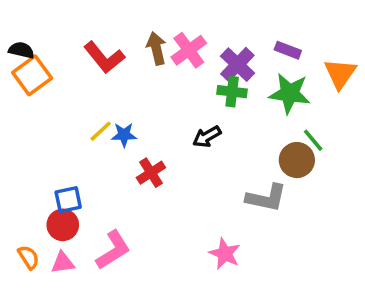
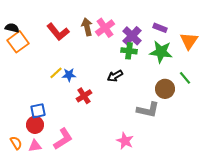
green line: (313, 140) -> (185, 78), moved

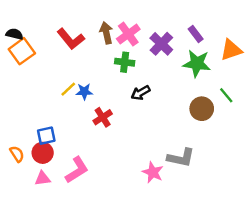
purple rectangle: (160, 28) -> (196, 34), turned 32
orange triangle: (189, 41) -> (231, 50), turned 36
green cross: (129, 51) -> (125, 62), moved
gray L-shape: (148, 110) -> (181, 158), moved
orange semicircle: (16, 143) -> (17, 154), moved

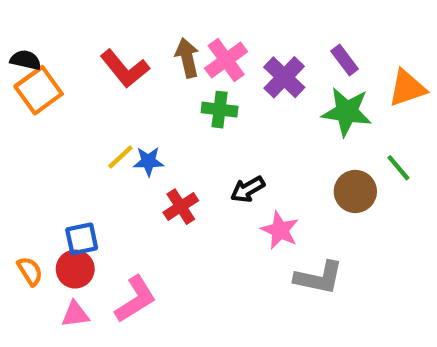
black arrow: (141, 93) -> (248, 189), moved
pink star: (153, 172) -> (280, 230), moved

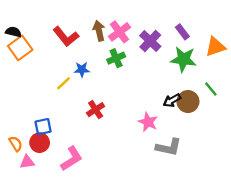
green cross: (220, 110) -> (116, 58), turned -30
blue star: (148, 161) -> (82, 70), moved
black arrow: (248, 189) -> (172, 100), moved
pink triangle: (75, 314) -> (27, 162), moved

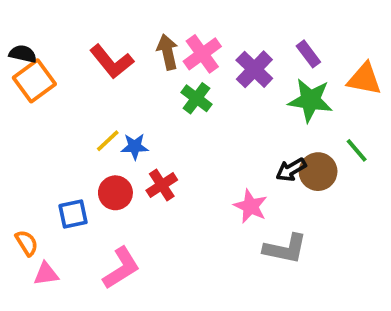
orange triangle: (215, 47) -> (364, 79), turned 30
green cross: (116, 58) -> (196, 98), turned -30
blue star: (82, 70) -> (135, 147), moved
red circle: (40, 143) -> (115, 193), moved

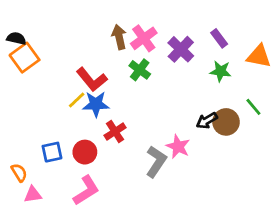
red L-shape: (112, 62) -> (92, 79), moved
green star: (310, 100) -> (221, 71), size x0.7
blue star: (135, 147) -> (96, 104), size x1.4
red circle: (115, 193) -> (85, 152), moved
gray L-shape: (285, 249) -> (156, 162), moved, turned -68

